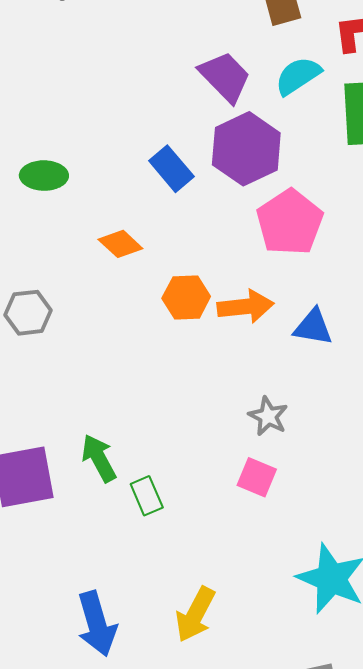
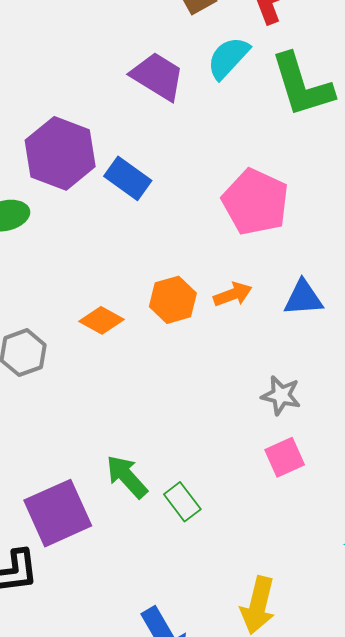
purple hexagon: (246, 149) -> (60, 153), moved
orange diamond: (120, 244) -> (101, 320), moved
orange arrow: (245, 307) -> (233, 294), size x0.7
pink square: (257, 477) -> (285, 457), turned -33

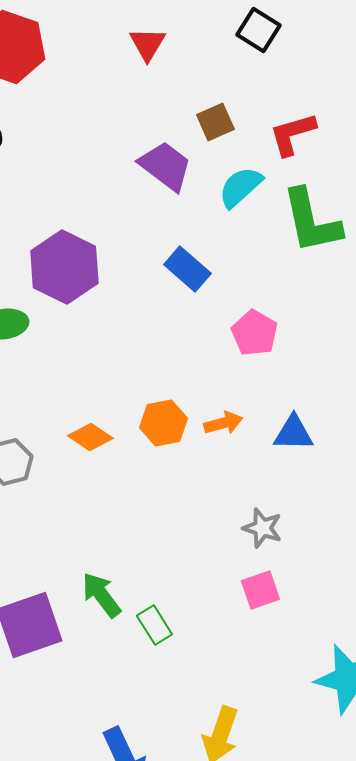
purple trapezoid: (158, 76) -> (165, 166), moved
blue rectangle: (128, 178) -> (187, 269), moved
pink pentagon: (255, 202) -> (254, 333), size x0.7

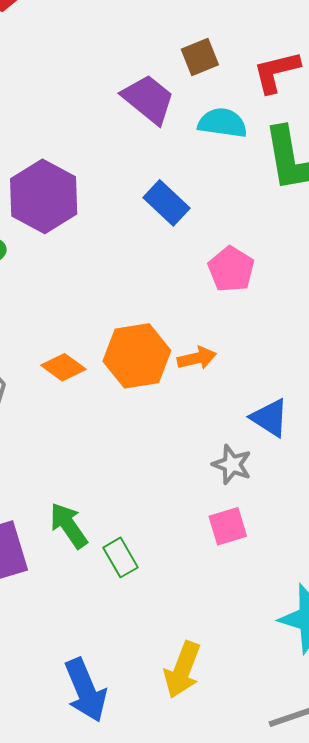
cyan semicircle: (240, 187) -> (222, 123), turned 48
orange hexagon: (163, 423) -> (137, 356), size x1.4
blue triangle: (293, 433) -> (270, 418), moved, turned 30

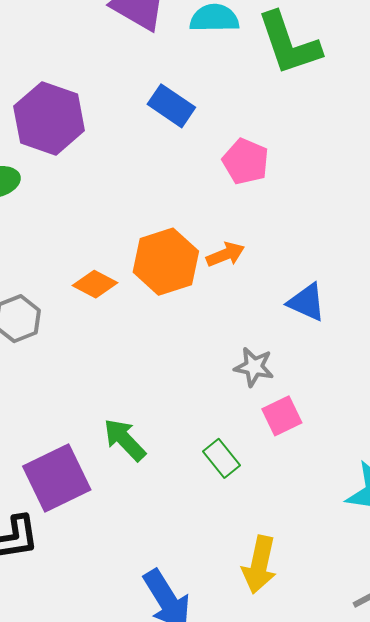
gray star: (232, 464) -> (254, 367), moved
green rectangle: (120, 557) -> (222, 458), moved

